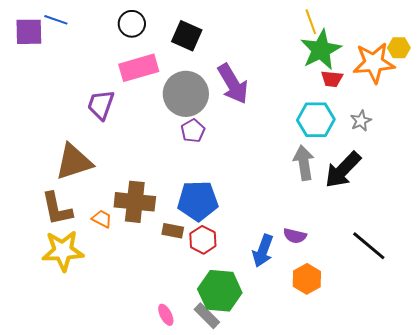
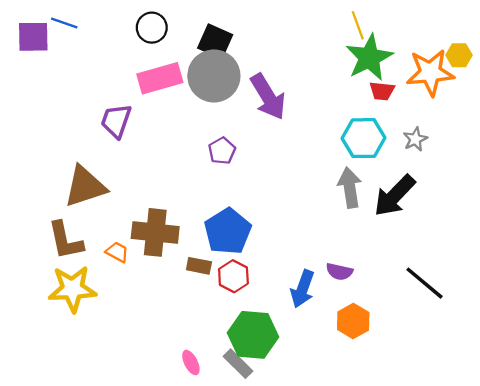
gray circle: (186, 94) -> (214, 76), moved
blue pentagon: (198, 201) -> (228, 231), turned -30

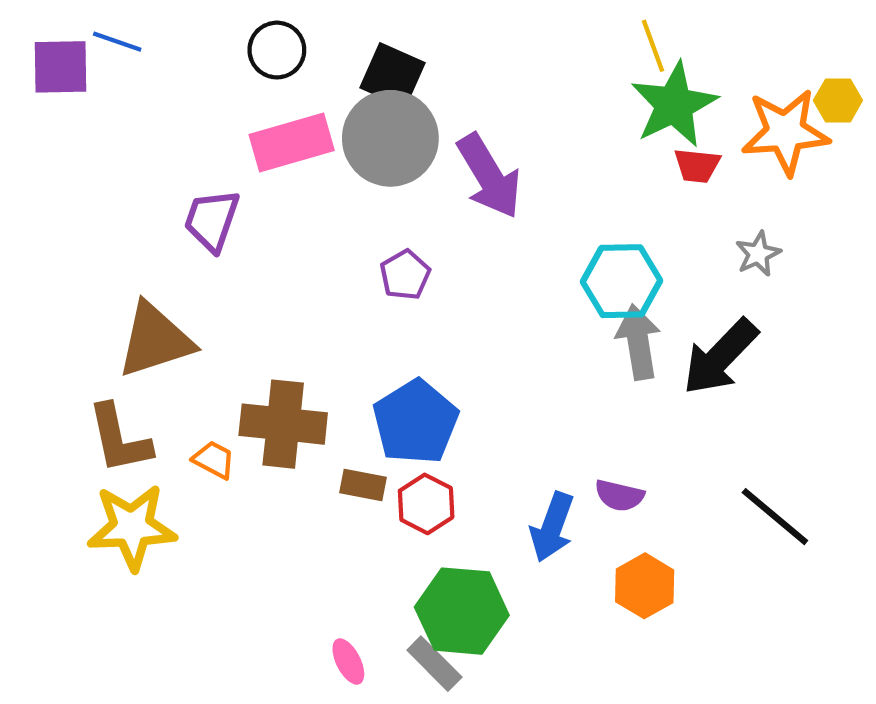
cyan hexagon: (364, 138) -> (622, 281), moved

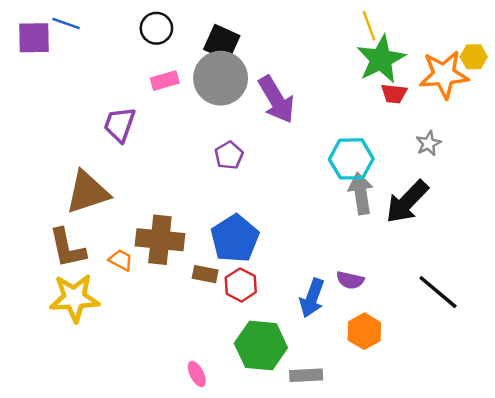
pink rectangle: (292, 142) -> (165, 81), size x0.6
gray rectangle: (434, 664) -> (306, 375), moved, turned -48

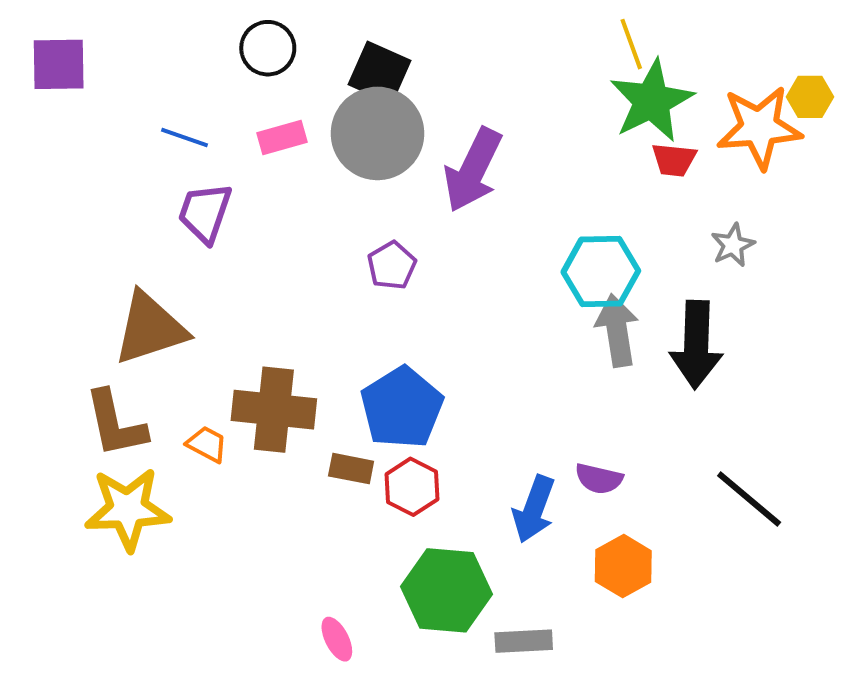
blue line: (66, 23) -> (185, 138), moved
purple arrow: (276, 100) -> (473, 170), turned 57
black arrow: (407, 202) -> (696, 345), turned -42

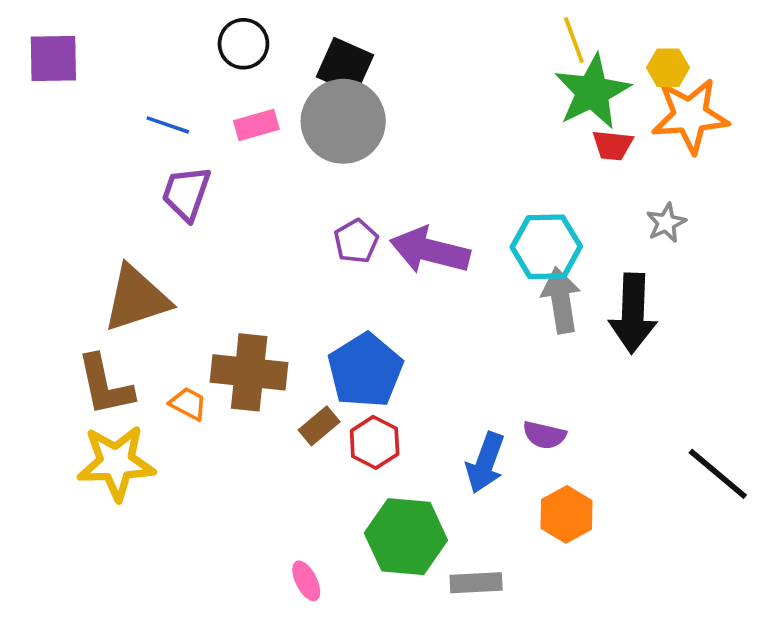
yellow hexagon: (810, 97) -> (668, 68), moved
purple arrow: (473, 170) -> (430, 250), moved, turned 78
brown rectangle: (351, 469) -> (319, 426), turned -51
black line: (749, 499) -> (718, 474), moved

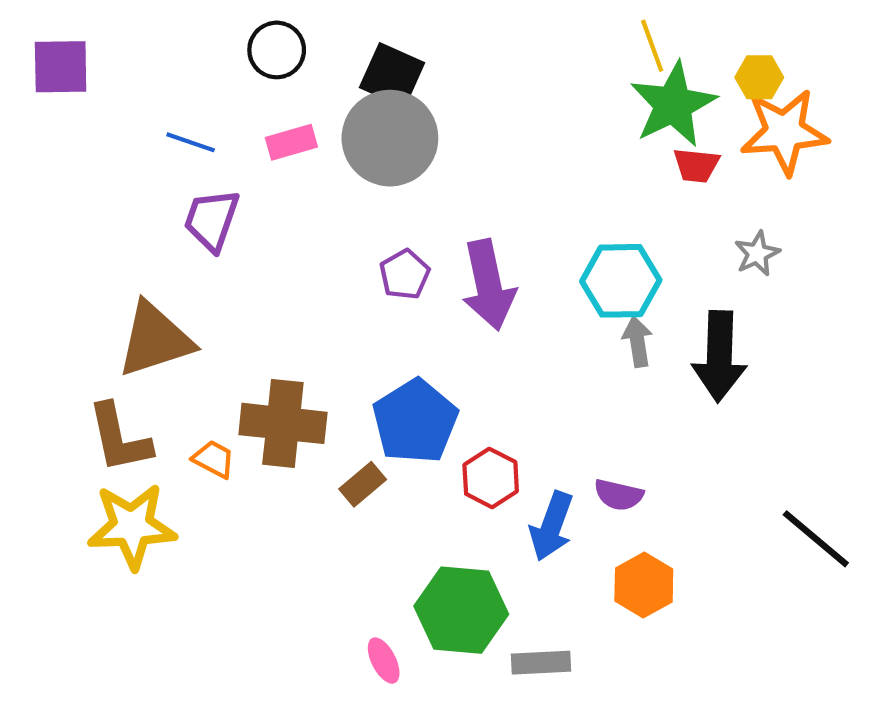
purple arrow: (430, 250) -> (489, 285), turned -116
gray arrow: (561, 300) -> (638, 342), size x0.7
red hexagon: (375, 442) -> (491, 478), moved
pink ellipse: (306, 581) -> (384, 661), moved

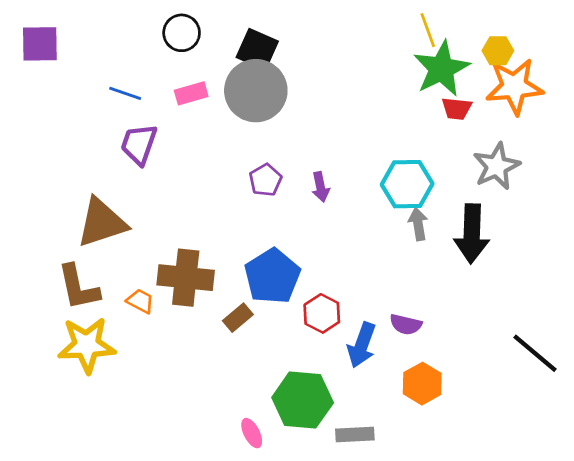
gray star: (757, 253) -> (497, 166), size x1.6
purple arrow: (489, 285) -> (320, 187), size x0.5

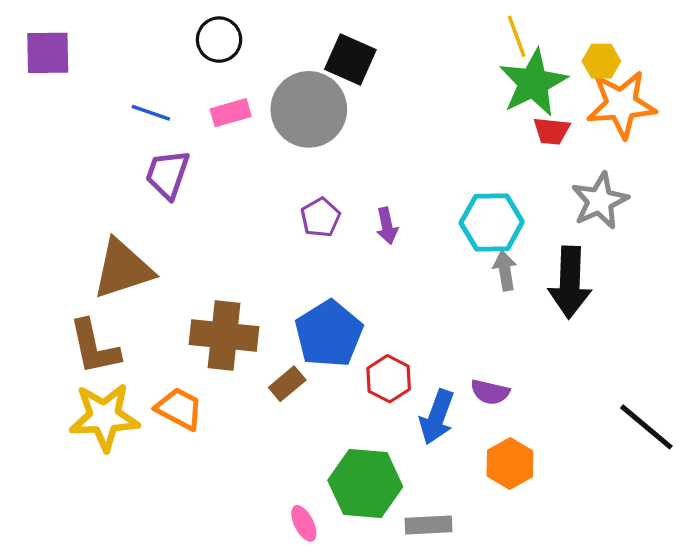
black square: (257, 49) -> (350, 60), moved
orange trapezoid: (140, 301) -> (179, 409), moved, size x1.4

